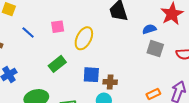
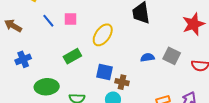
pink square: (58, 27) -> (71, 19), moved
blue semicircle: (149, 29) -> (147, 58), moved

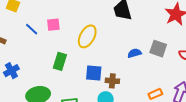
green rectangle: (72, 56) -> (60, 61), turned -36

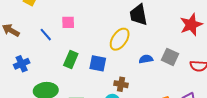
blue line: (32, 29) -> (46, 35), moved
yellow ellipse: (87, 36) -> (120, 39), moved
blue square: (94, 73) -> (98, 63), moved

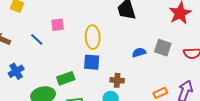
yellow ellipse: (120, 39) -> (93, 37), moved, turned -30
green rectangle: (71, 59) -> (66, 78), moved, turned 54

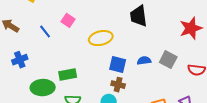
pink square: (58, 25) -> (68, 20), turned 32
yellow ellipse: (93, 37) -> (101, 38), turned 70
blue square: (92, 62) -> (118, 64), moved

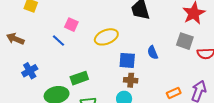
blue line: (45, 32) -> (58, 41), moved
gray square: (168, 60) -> (185, 41), moved
blue semicircle: (144, 61) -> (153, 52), turned -96

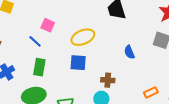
blue square: (127, 60) -> (78, 63), moved
green rectangle: (79, 78) -> (39, 67), moved, turned -60

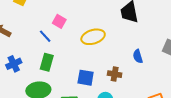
blue square: (78, 63) -> (86, 78), moved
brown cross: (108, 80) -> (115, 74), moved

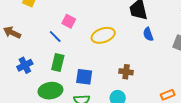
blue semicircle: (138, 56) -> (148, 34), moved
blue square: (86, 78) -> (84, 77), moved

